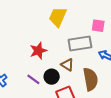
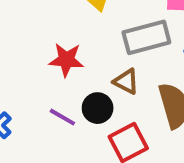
red star: (38, 51) -> (66, 60), turned 30

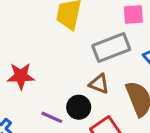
red star: (66, 60) -> (21, 76), moved

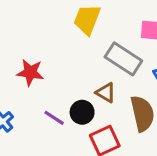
gray rectangle: (111, 48) -> (123, 59), turned 45

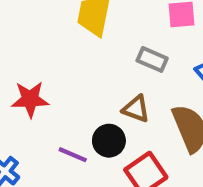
gray rectangle: (123, 59) -> (152, 59), size x0.6

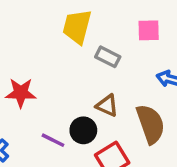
gray rectangle: (152, 59) -> (108, 57), moved

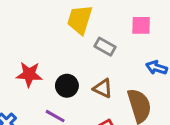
black circle: (83, 130) -> (67, 86), moved

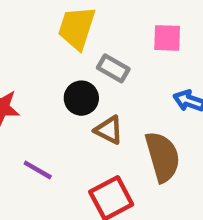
black circle: (67, 86) -> (81, 98), moved

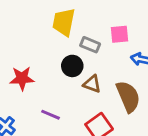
pink square: (167, 38) -> (119, 34), moved

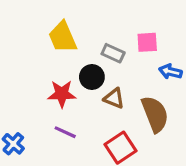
yellow trapezoid: (64, 22) -> (62, 37), moved, turned -36
red star: (22, 78) -> (62, 94), moved

